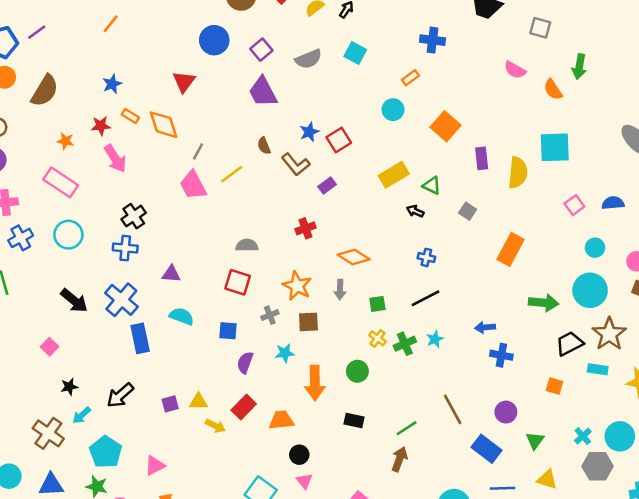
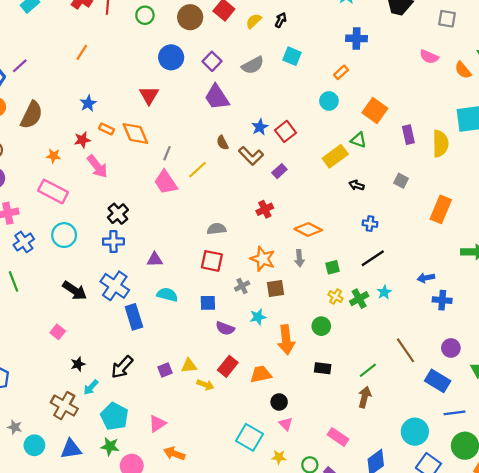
green triangle: (432, 185) -> (359, 140), moved
purple semicircle: (245, 363) -> (225, 328), turned -84

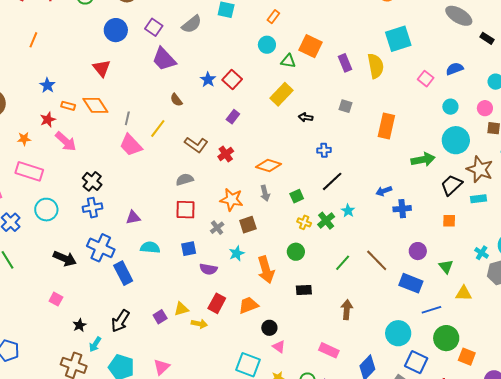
green triangle: (359, 140) -> (288, 61), moved
brown L-shape: (251, 156) -> (196, 145), moved
green line: (368, 370) -> (343, 263), moved

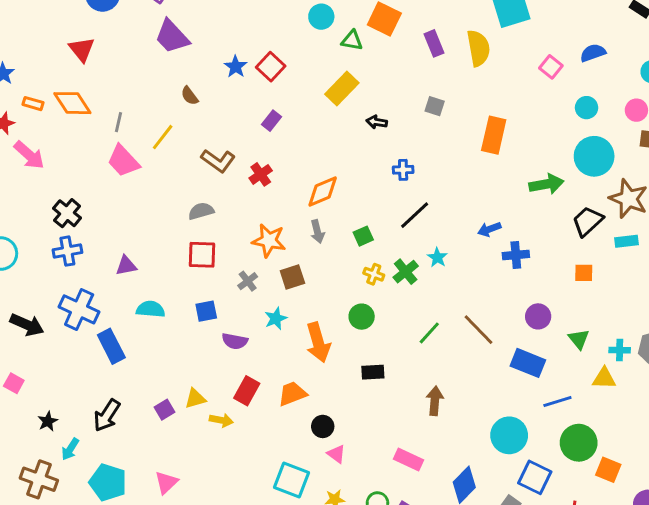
orange diamond: (269, 166) -> (323, 192), turned -40
cyan cross: (482, 253) -> (620, 350), moved, turned -32

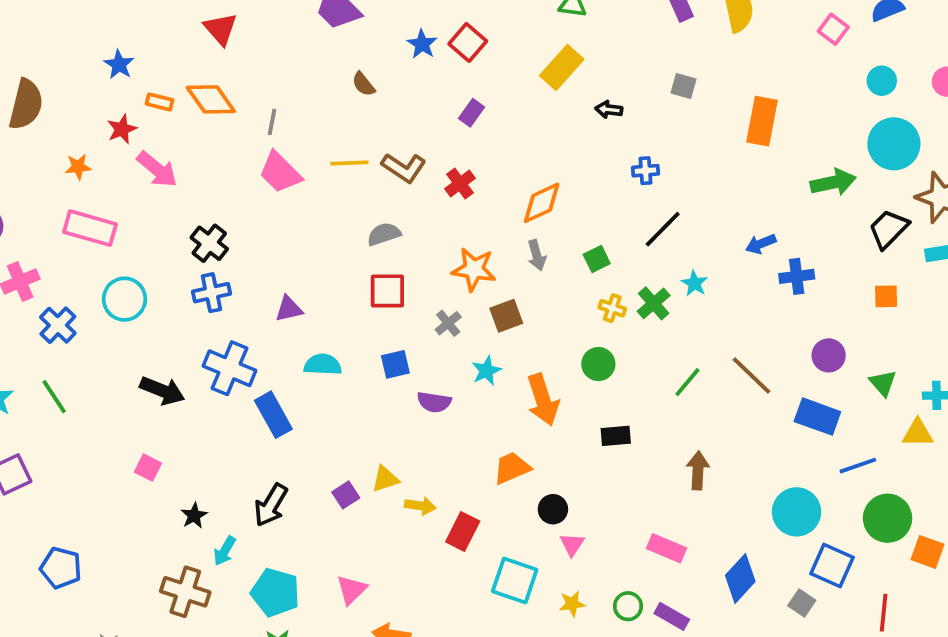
yellow line: (163, 137) -> (349, 163), moved, turned 52
red rectangle: (247, 391) -> (463, 531), moved
pink triangle: (336, 454) -> (572, 544), turned 30

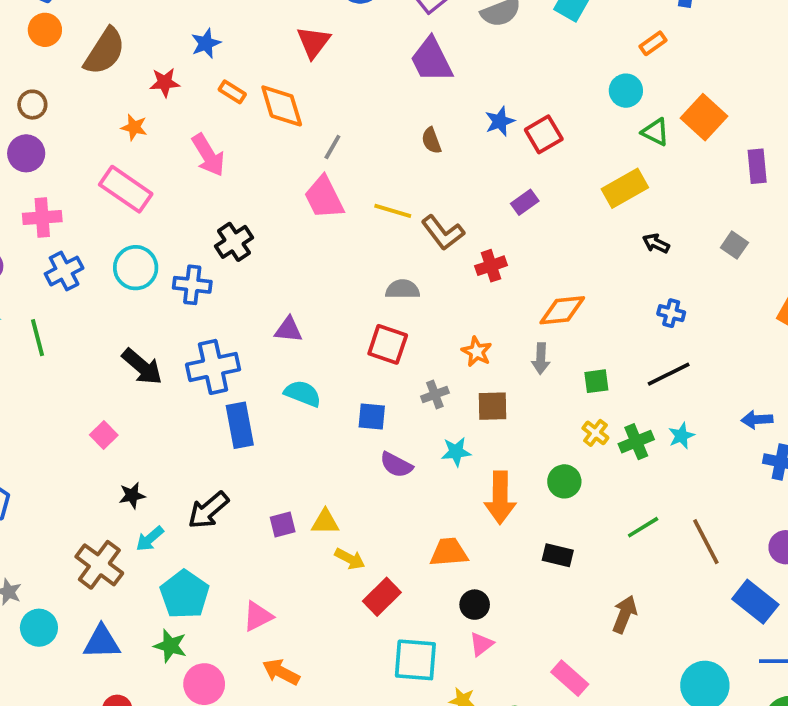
red star: (122, 129) -> (165, 83), moved
orange star: (474, 269) -> (477, 352), size x0.7
blue cross: (212, 293) -> (192, 285), moved
blue cross: (229, 368) -> (213, 367), turned 36
cyan square: (515, 581) -> (415, 660), turned -33

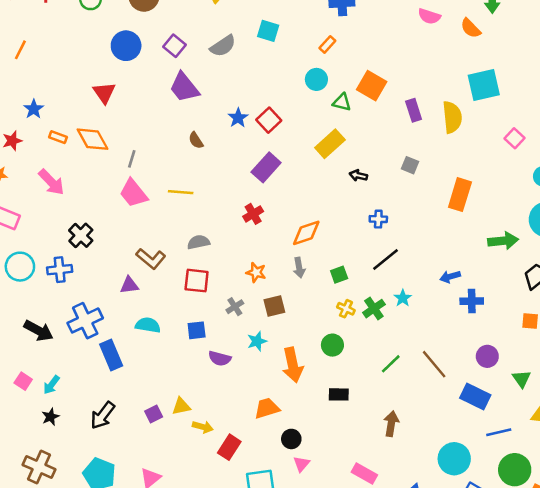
purple rectangle: (525, 202) -> (266, 167), size x1.6
brown L-shape: (443, 233) -> (151, 259), moved
cyan arrow: (150, 539) -> (51, 385), moved

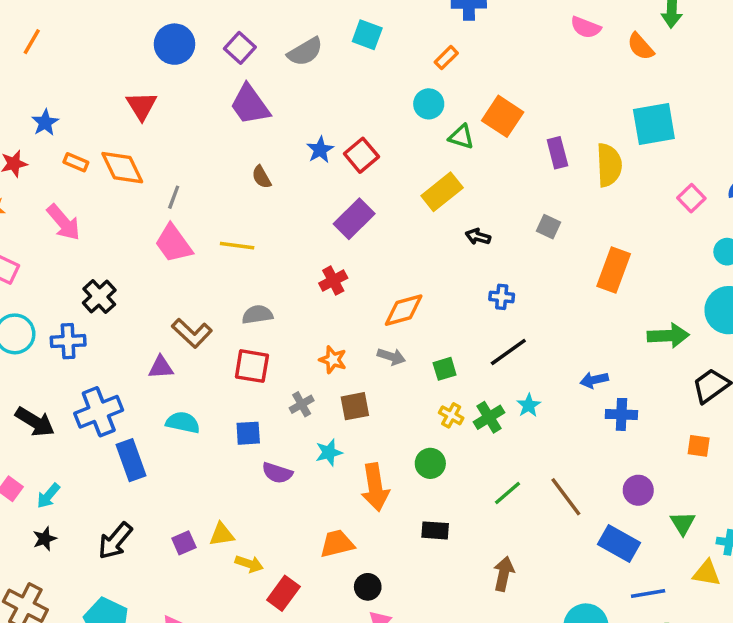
gray arrow: (299, 268) -> (391, 357), turned -66

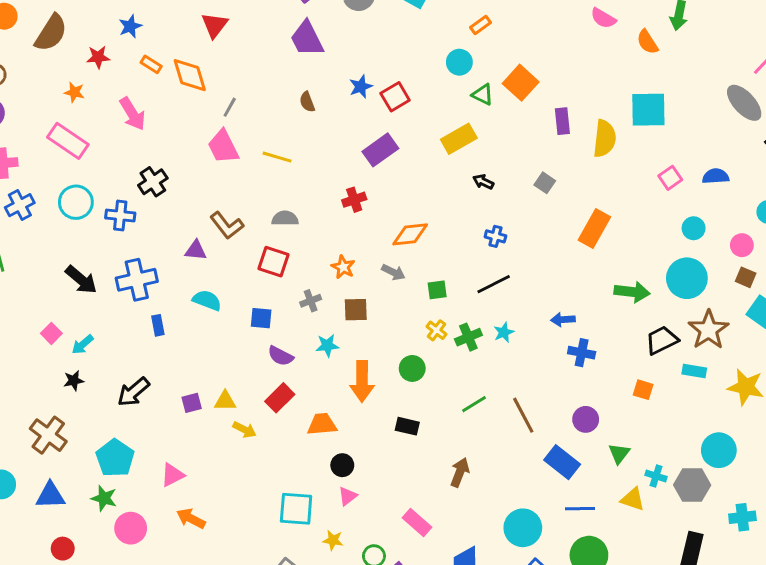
blue rectangle: (131, 460) -> (158, 325), size x0.6
red rectangle: (283, 593) -> (280, 398), moved

